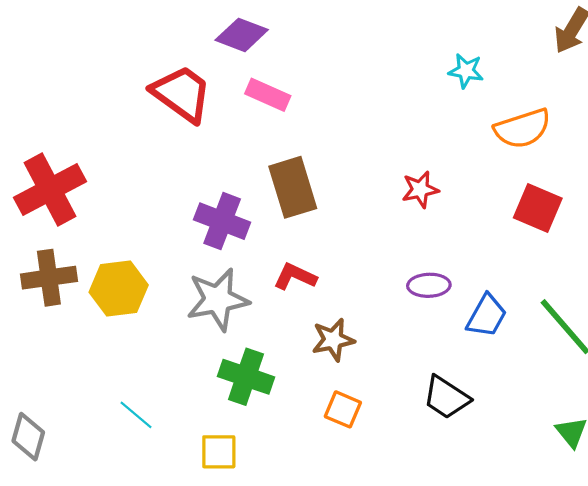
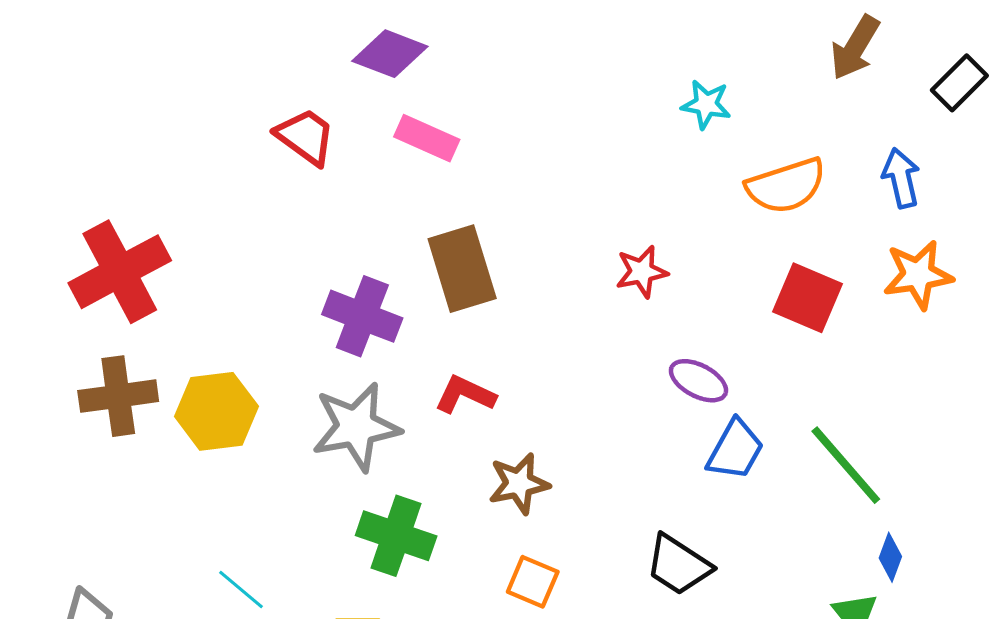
red trapezoid: (182, 94) -> (305, 137), size x0.7
purple ellipse: (429, 285) -> (698, 381), moved, turned 30

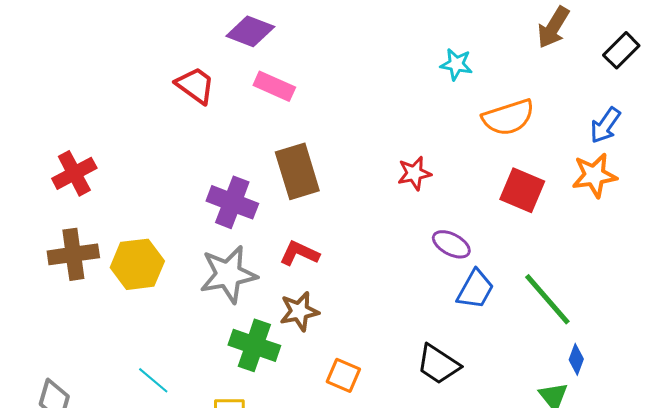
blue arrow: (901, 178) -> (605, 125), moved, turned -132
red cross: (120, 272) -> (74, 173), size x0.7
brown star: (519, 484) -> (299, 311), moved

